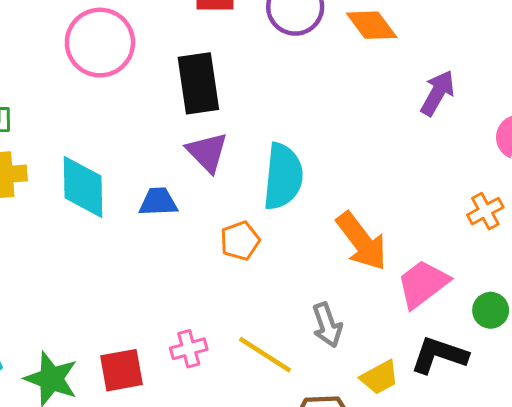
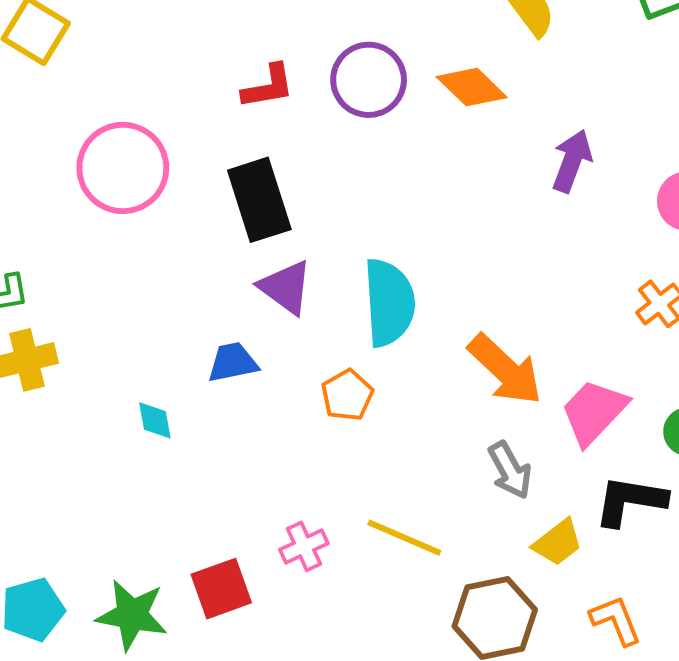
cyan diamond: (83, 187) -> (155, 420), moved, size x0.5
gray arrow: (327, 325) -> (510, 470), moved

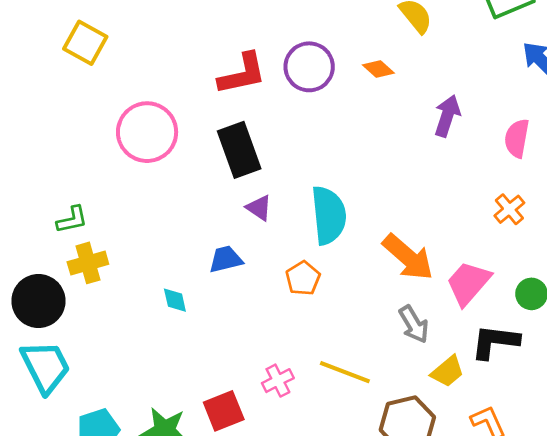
red L-shape: (268, 87) -> (242, 74), size x1.4
orange diamond: (472, 87) -> (378, 69), size x0.7
purple triangle: (286, 287) -> (259, 208), size x0.7

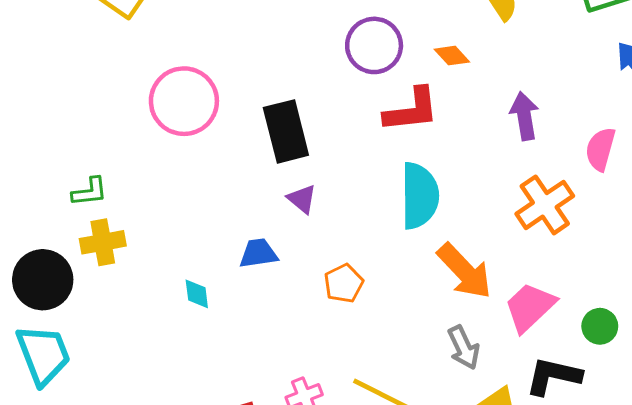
red L-shape: (242, 74) -> (411, 110), moved
purple arrow: (447, 116) -> (524, 116), turned -33
orange cross: (509, 209) -> (545, 205), moved, size x1.6
cyan semicircle: (329, 215) -> (420, 196), moved

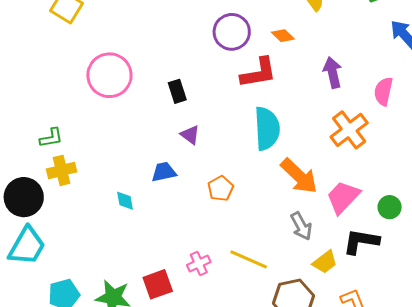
black rectangle: (286, 131) -> (177, 91), size x0.6
cyan trapezoid: (43, 355) -> (27, 246), turned 54

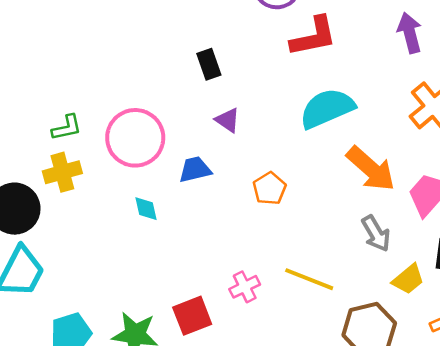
pink circle: (109, 75) -> (135, 138), moved
cyan semicircle: (267, 128) -> (327, 108), turned -108
green L-shape: (51, 138) -> (67, 128), moved

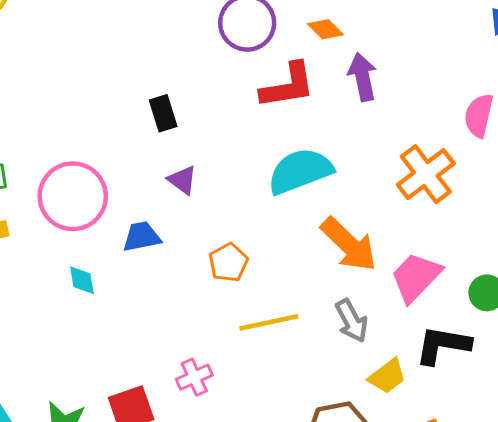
purple arrow: (410, 33) -> (362, 77), moved
yellow line: (309, 279) -> (269, 322), moved, turned -36

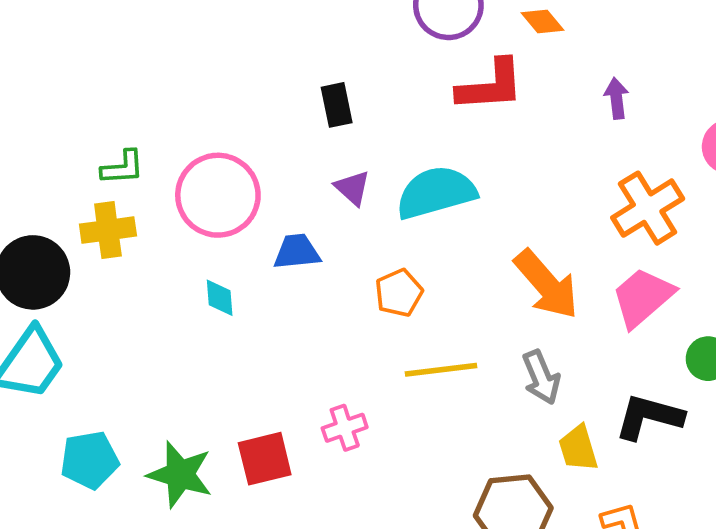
purple arrow: (362, 77) -> (616, 98), moved, size x0.7
cyan semicircle: (300, 171) -> (436, 192), moved
pink trapezoid: (416, 277) -> (643, 297), moved
yellow trapezoid: (387, 376) -> (578, 448), turned 105

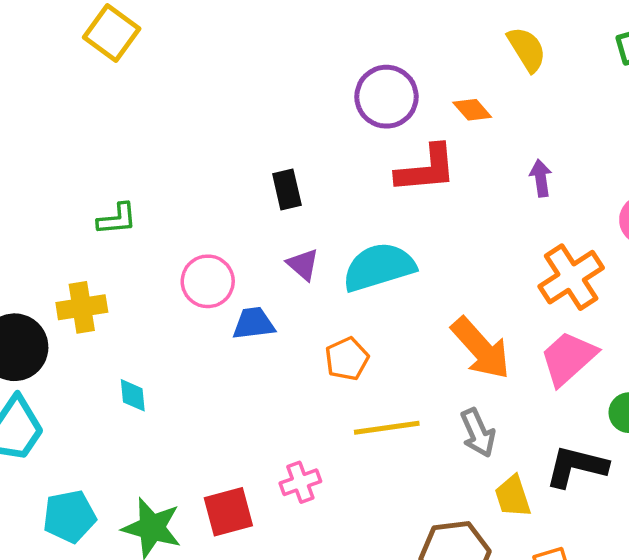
green L-shape: (123, 168) -> (117, 219), moved
pink circle: (218, 195) -> (208, 281), moved, size x0.7
cyan diamond: (220, 298) -> (133, 395), moved

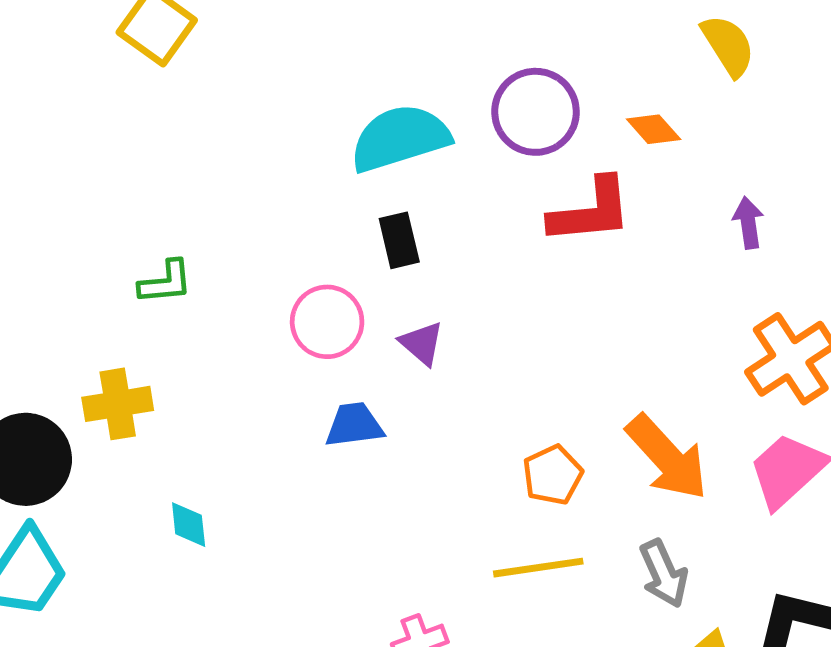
cyan semicircle: (379, 267) -> (400, 138), moved
pink circle: (208, 281) -> (327, 322), moved
orange pentagon: (347, 359) -> (553, 475), moved

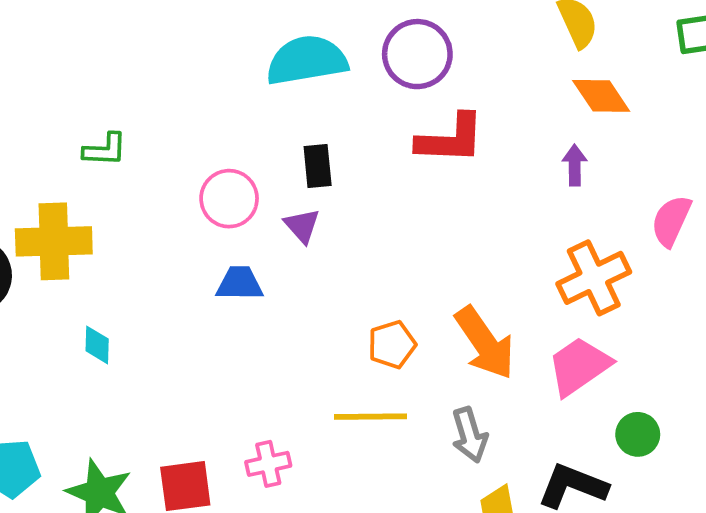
orange diamond: (654, 129) -> (601, 96), moved, size x1.4
black rectangle: (399, 240) -> (318, 166), moved
yellow cross: (118, 404) -> (54, 241), size x1.4

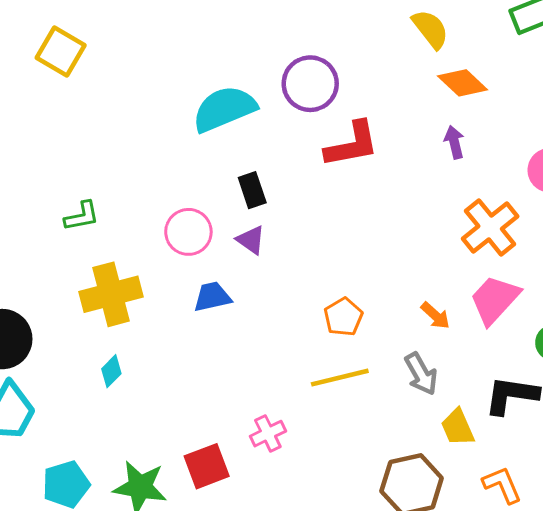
yellow cross: (54, 241) -> (111, 294), moved
orange arrow: (485, 343) -> (435, 316), moved, size x0.5
cyan diamond: (97, 345) -> (111, 371), turned 56

